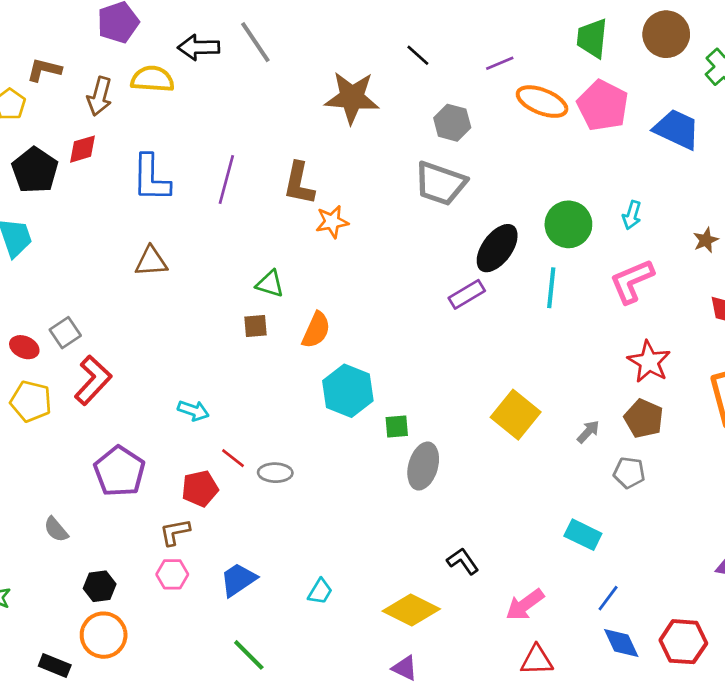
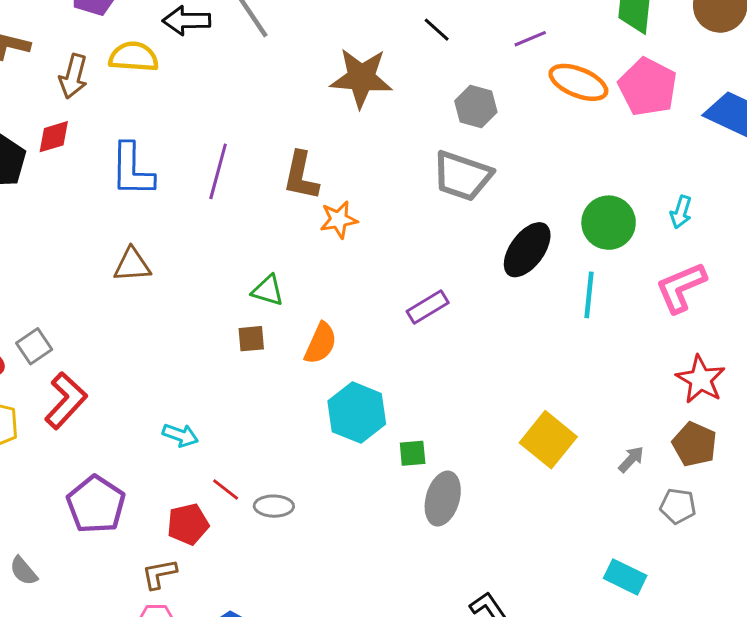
purple rectangle: (467, 294) -> (428, 307), moved

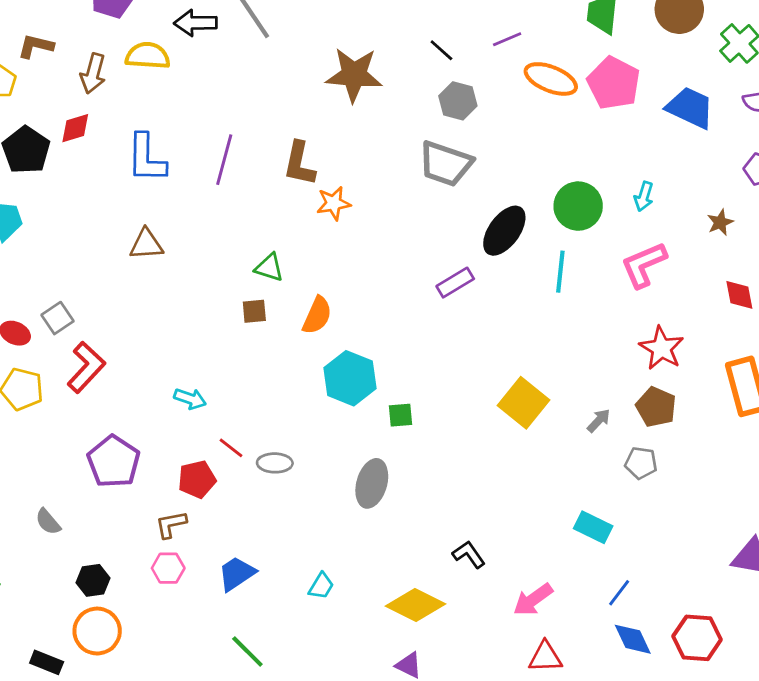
black line: (437, 30) -> (441, 50), moved
purple rectangle: (428, 307) -> (455, 283), moved
gray ellipse: (443, 499) -> (372, 483), moved

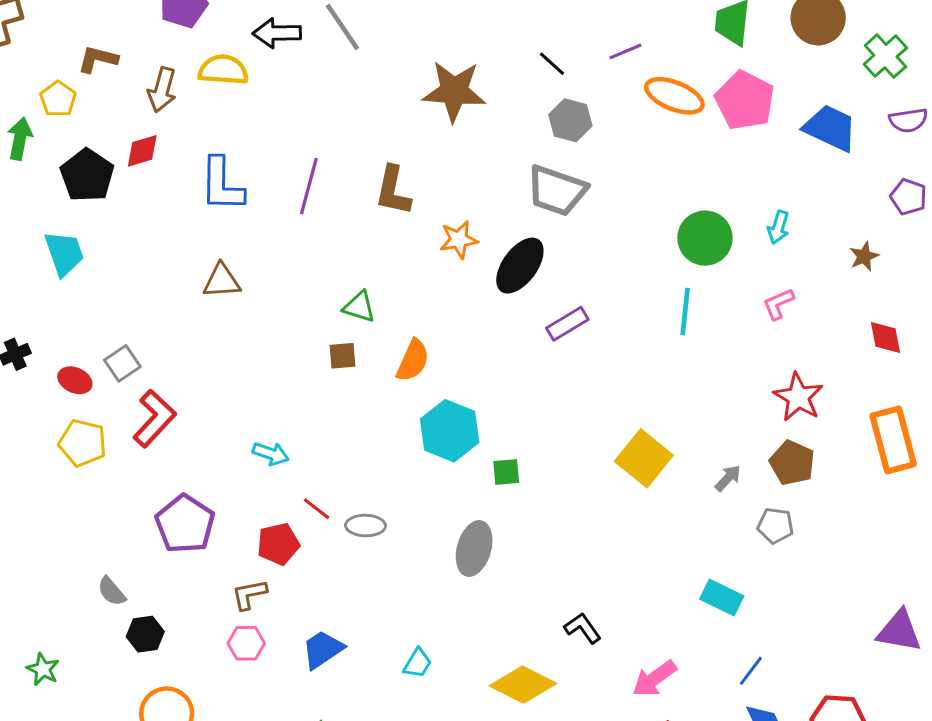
orange star: (334, 203) -> (459, 240), moved
black ellipse: (504, 231) -> (520, 266), moved
pink L-shape: (644, 265) -> (778, 304), size x0.6
black hexagon: (93, 580) -> (145, 634), moved

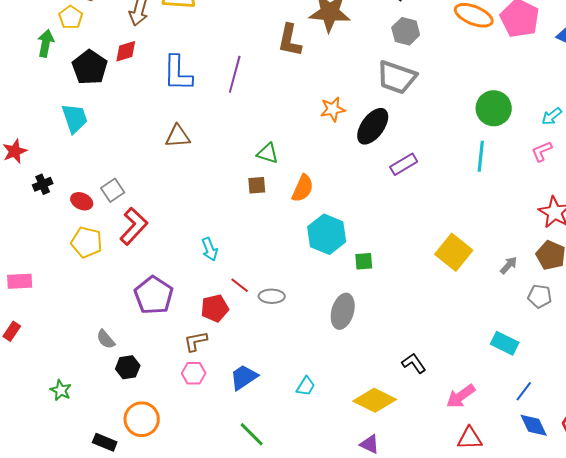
brown L-shape: (393, 191) -> (290, 40), moved
cyan arrow: (778, 227) -> (552, 116), moved, turned 35
cyan arrow: (271, 454) -> (210, 249), turned 50

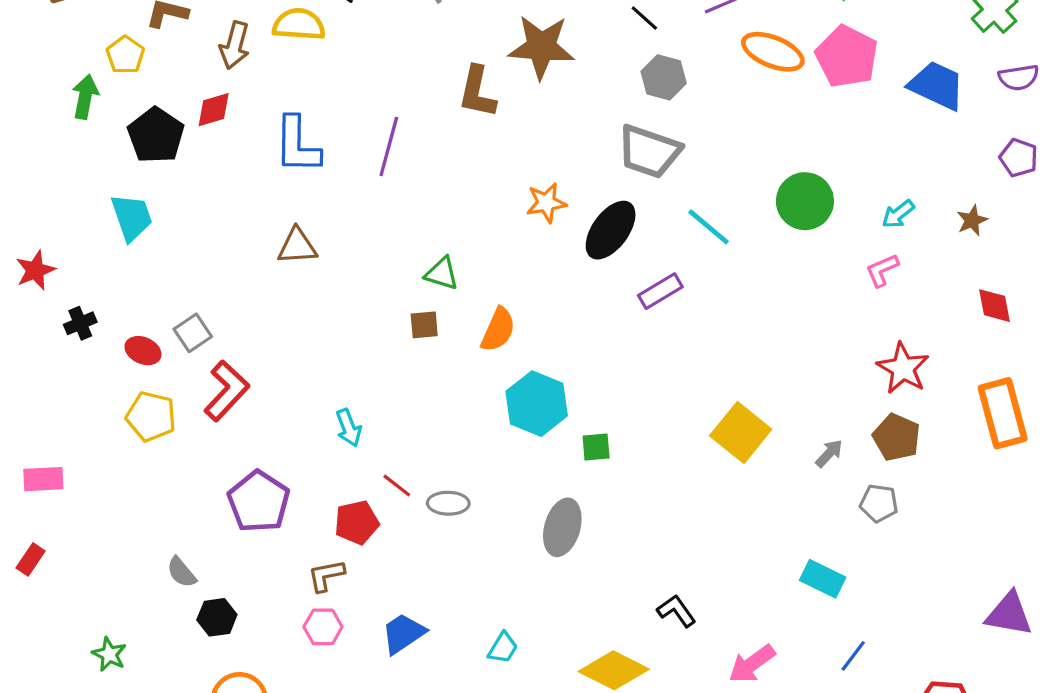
cyan line: (481, 156) -> (709, 227), moved, turned -56

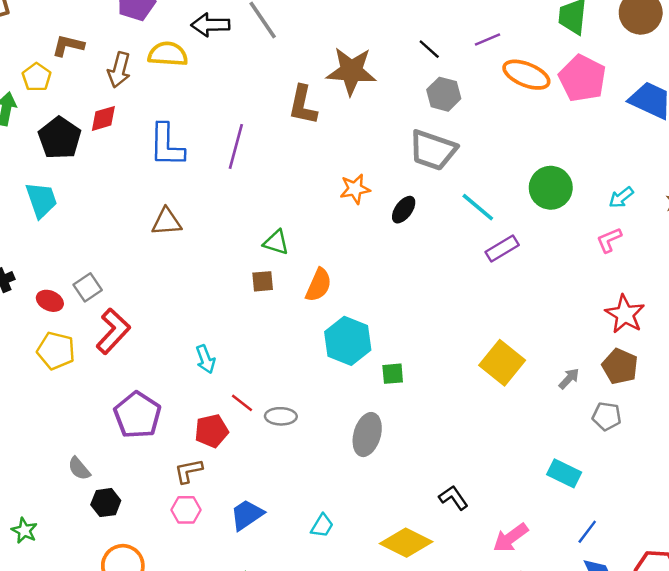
black ellipse: (611, 230) -> (404, 210), size x0.6
purple rectangle: (660, 291) -> (502, 249), moved

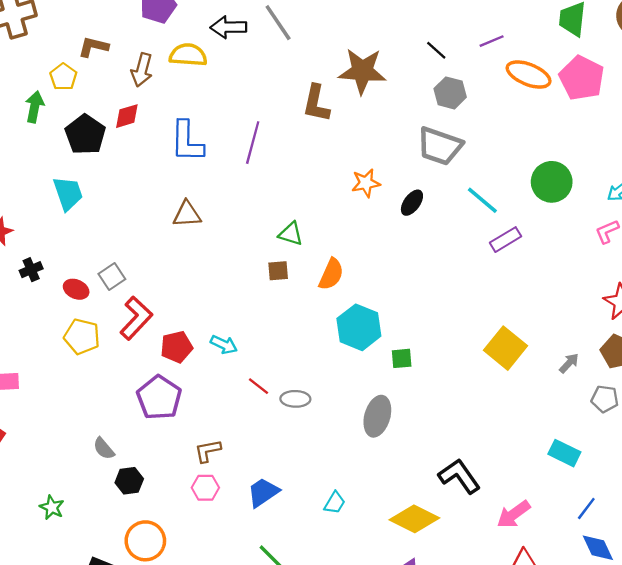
cyan arrow: (205, 359) -> (224, 345), turned -44
red pentagon: (212, 431) -> (177, 347), moved
black L-shape: (453, 498) -> (459, 476), size x1.5

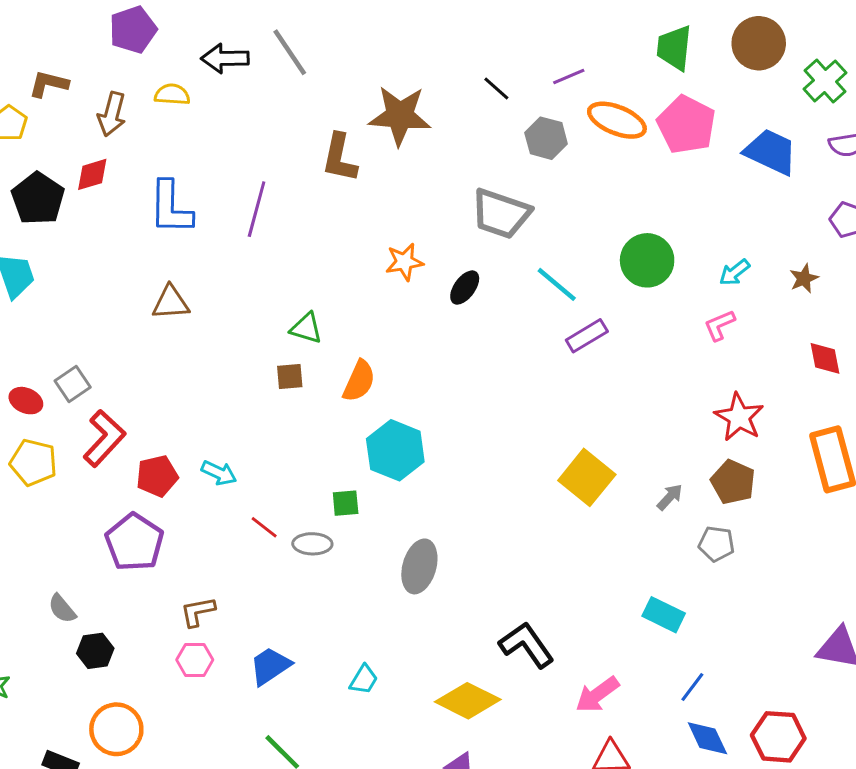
yellow semicircle: (188, 55) -> (172, 95), size x0.7
gray hexagon: (450, 93) -> (546, 138), moved
green square: (402, 358) -> (346, 503), moved

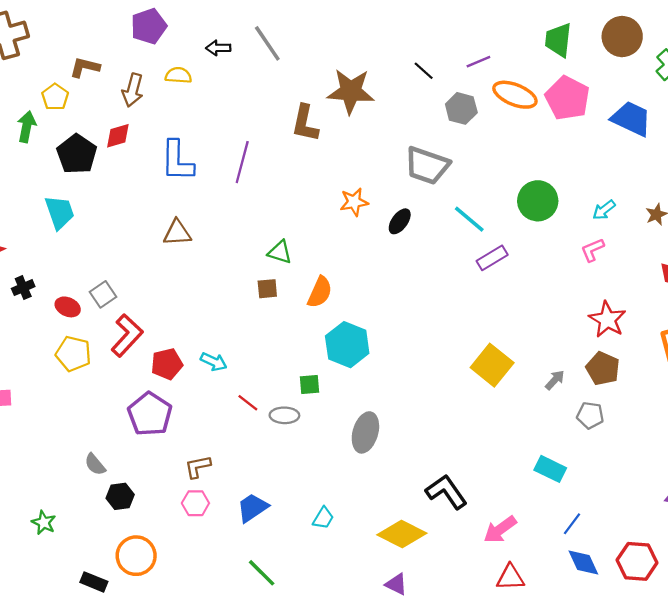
black arrow: (225, 58) -> (218, 48), size x0.7

